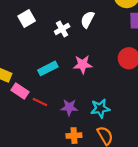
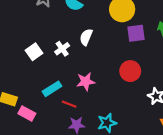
white square: (27, 19) -> (34, 52), moved
red line: (40, 102) -> (69, 104), moved

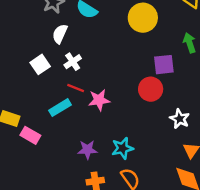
purple square: (136, 33) -> (164, 65), moved
white semicircle: (86, 37) -> (60, 34), moved
red line: (69, 104) -> (76, 88), moved

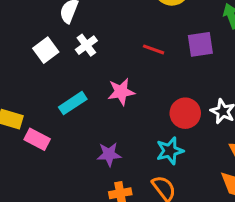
red line: (76, 88) -> (154, 49), moved
red circle: (151, 89) -> (185, 113), moved
cyan star: (122, 148) -> (170, 151), moved

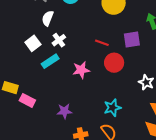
cyan rectangle: (73, 103) -> (50, 61), moved
red circle: (185, 113) -> (114, 63), moved
purple star: (109, 154) -> (64, 111), moved

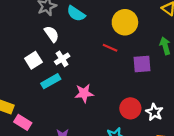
white semicircle: (48, 18) -> (52, 34), turned 119
red line: (102, 43) -> (110, 48), moved
red circle: (114, 63) -> (130, 108), moved

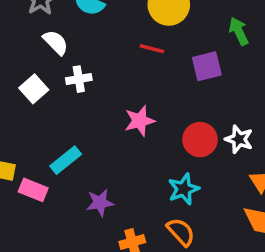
white cross: (62, 59) -> (79, 79), turned 32
cyan rectangle: (51, 81) -> (66, 160), moved
pink star: (84, 93) -> (140, 121), moved

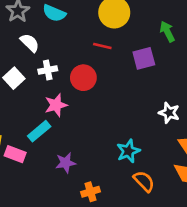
pink star: (140, 121) -> (56, 105), moved
red circle: (200, 140) -> (83, 78), moved
orange semicircle: (181, 232) -> (144, 181), moved

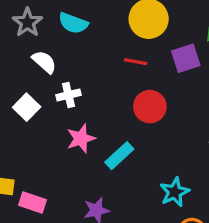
purple square: (144, 58) -> (186, 58), moved
red circle: (83, 78) -> (150, 107), moved
cyan rectangle: (39, 131) -> (119, 156), moved

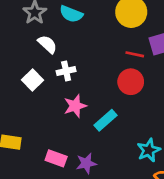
red line: (136, 62) -> (135, 54), moved
pink rectangle: (33, 203) -> (56, 158), moved

